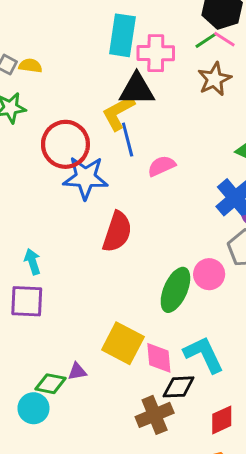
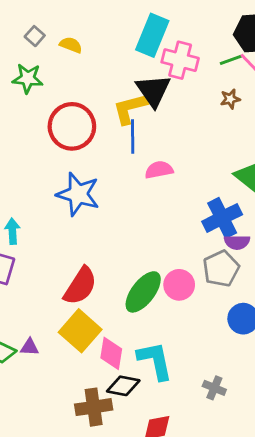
yellow semicircle: (30, 66) -> (71, 45), moved
brown star: (214, 79) -> (230, 99), size x0.6
black triangle: (137, 89) -> (153, 91), turned 42
blue star: (85, 178) -> (78, 194), moved
red semicircle: (117, 232) -> (80, 286), moved

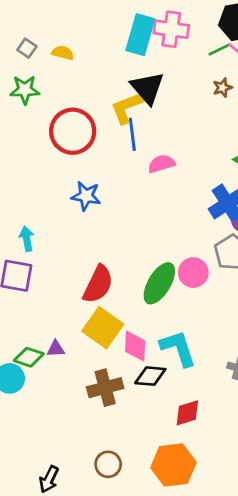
pink cross: (180, 60) -> (171, 29), moved
blue star: (78, 194) -> (86, 196), size x0.7
brown cross: (94, 407) -> (105, 388), moved

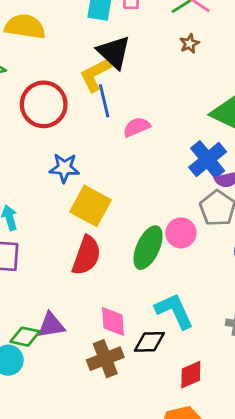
yellow semicircle: (63, 53) -> (25, 27), size x1.8
yellow square: (103, 328) -> (91, 206), moved
pink diamond: (135, 346) -> (113, 322), moved
purple triangle: (56, 349) -> (51, 325), size x1.5

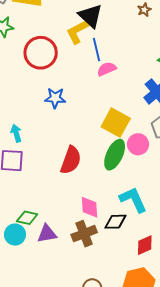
blue line: (104, 101) -> (96, 50), moved
yellow square: (91, 206) -> (116, 123), moved
purple triangle: (51, 325) -> (47, 234), moved

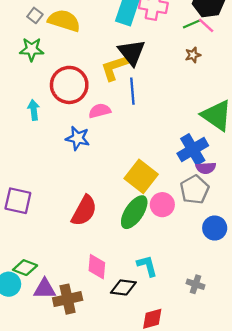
pink semicircle: (107, 69) -> (100, 111), moved
cyan arrow: (16, 133) -> (34, 110), moved
cyan L-shape: (133, 200) -> (147, 266), size x0.7
brown cross: (84, 234) -> (68, 299), moved

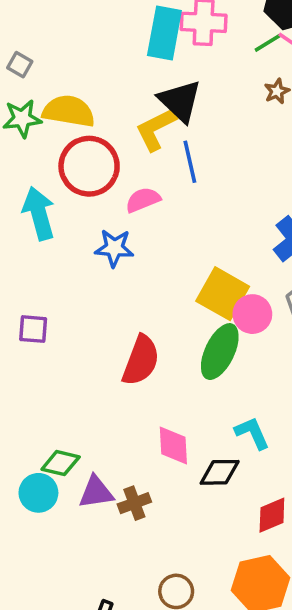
yellow semicircle: (64, 21) -> (69, 111), moved
cyan arrow: (34, 110) -> (39, 213), size x1.6
purple square: (18, 201) -> (33, 329), moved, size x0.7
pink circle: (162, 205) -> (252, 314), moved
brown cross: (68, 299) -> (134, 503), size x0.7

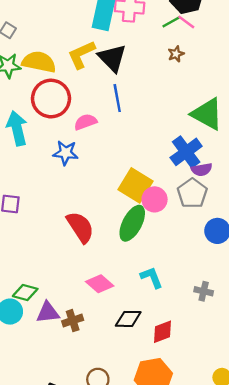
yellow L-shape: (156, 129) -> (81, 55), moved
red semicircle: (141, 360) -> (80, 227), turned -56
pink diamond: (173, 445) -> (100, 284), turned -48
black diamond: (220, 472) -> (128, 319), moved

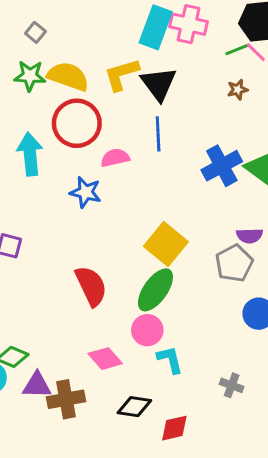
blue cross: (186, 152) -> (222, 166), moved
pink circle: (155, 199) -> (147, 330), moved
brown cross: (73, 321) -> (66, 399), size x1.4

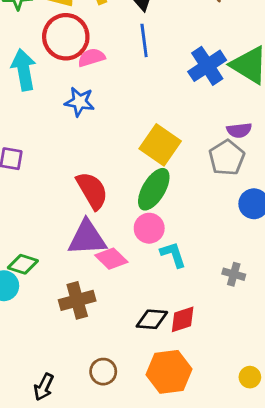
pink semicircle: (115, 158) -> (91, 58), moved
purple triangle: (37, 385) -> (87, 238), moved, size x1.4
black diamond: (134, 407) -> (152, 319), moved

